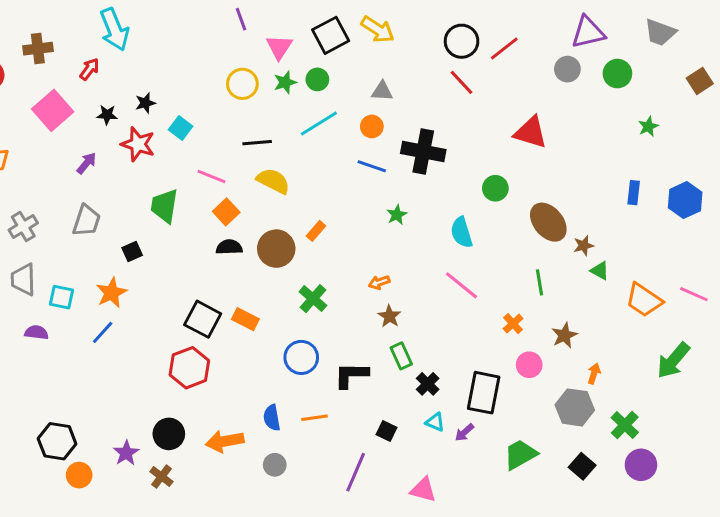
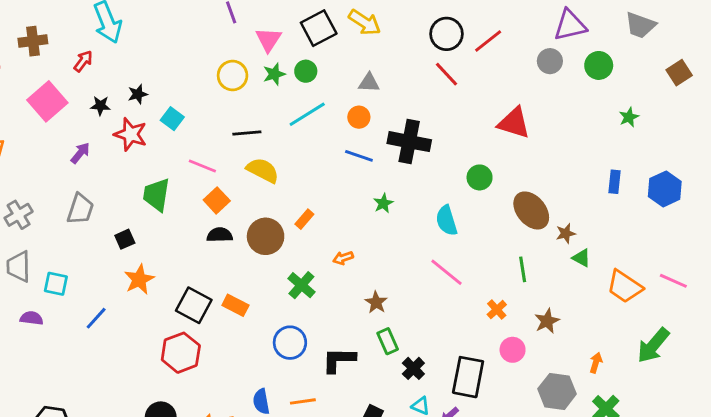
orange arrow: (379, 282) -> (343, 258), moved
orange star: (111, 293) -> (139, 279), moved
orange arrow: (594, 374) -> (596, 363), moved

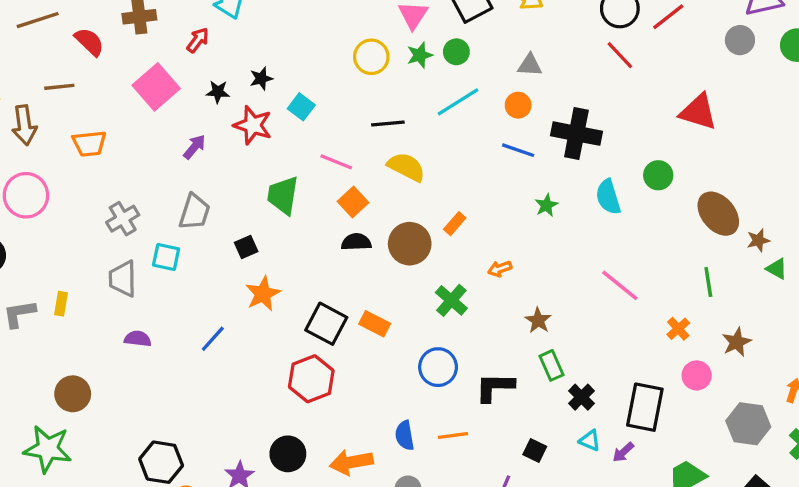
cyan semicircle: (446, 221) -> (608, 197), moved
cyan square: (56, 284) -> (166, 257), moved

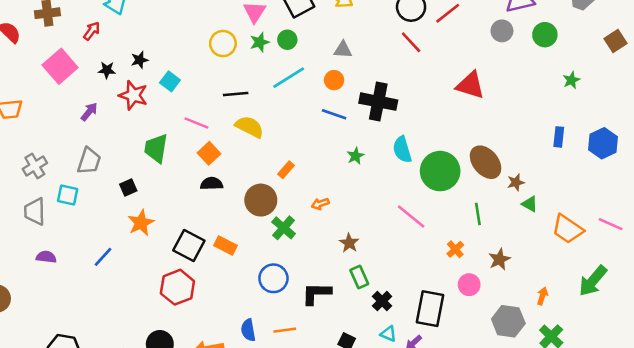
green circle: (658, 175) -> (440, 171), moved, size x1.8
brown circle: (410, 244) -> (261, 200), moved

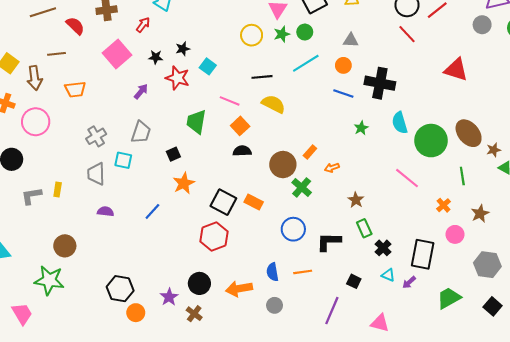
orange rectangle: (286, 170) -> (310, 152), moved

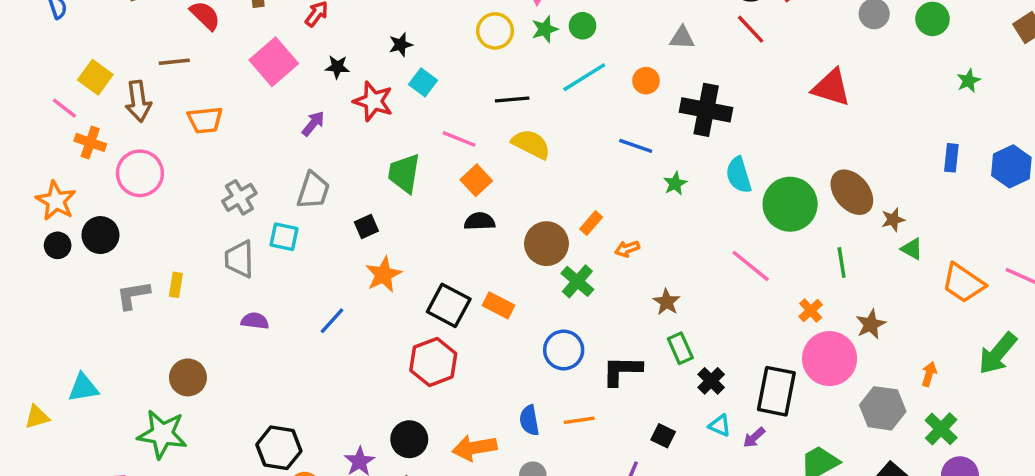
gray triangle: (351, 40) -> (682, 38), moved
black star: (183, 49) -> (401, 45), moved
blue line: (343, 94) -> (636, 146), moved
pink circle: (455, 234) -> (830, 359), size x1.8

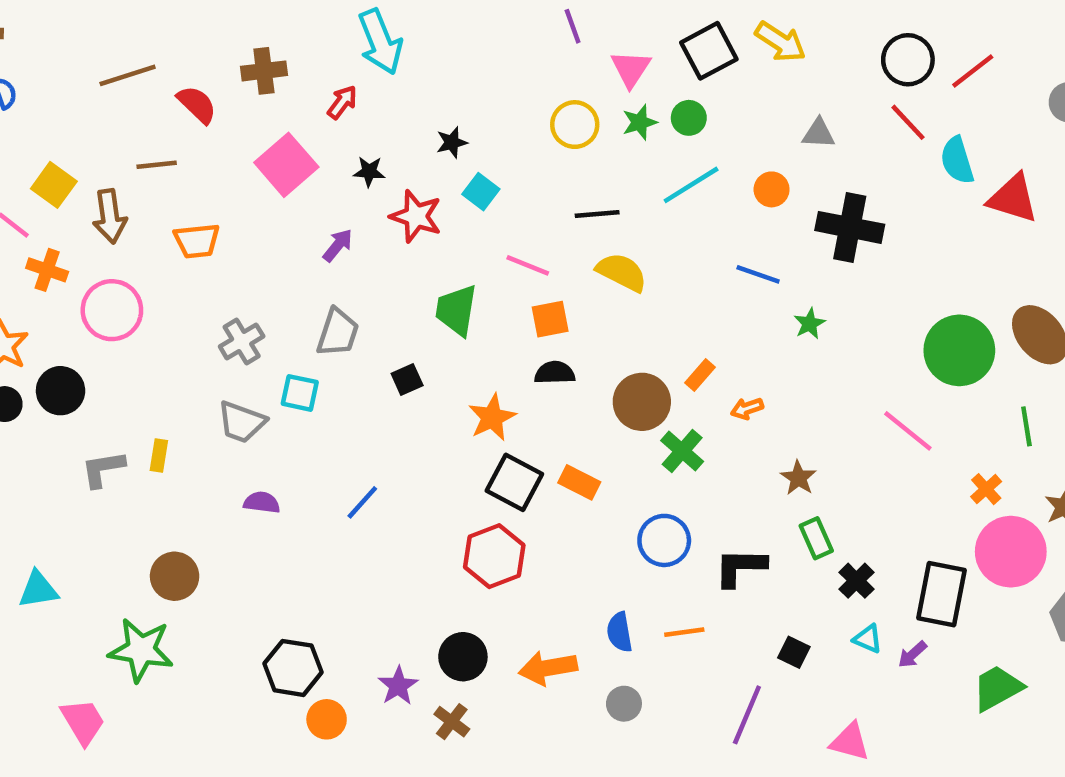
cyan semicircle: (739, 175) -> (957, 160), moved
orange square: (476, 180) -> (550, 319), turned 32
gray trapezoid: (239, 259) -> (242, 422), turned -69
orange star: (384, 275) -> (492, 417), moved

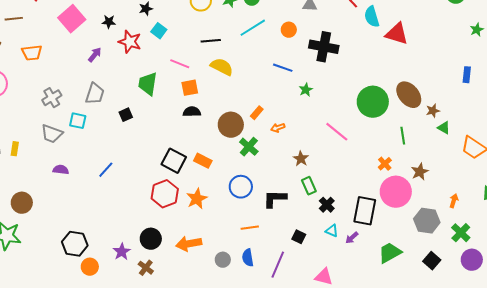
orange star: (492, 417) -> (197, 199), moved
pink line: (908, 431) -> (337, 132), moved
blue semicircle: (619, 632) -> (248, 258), moved

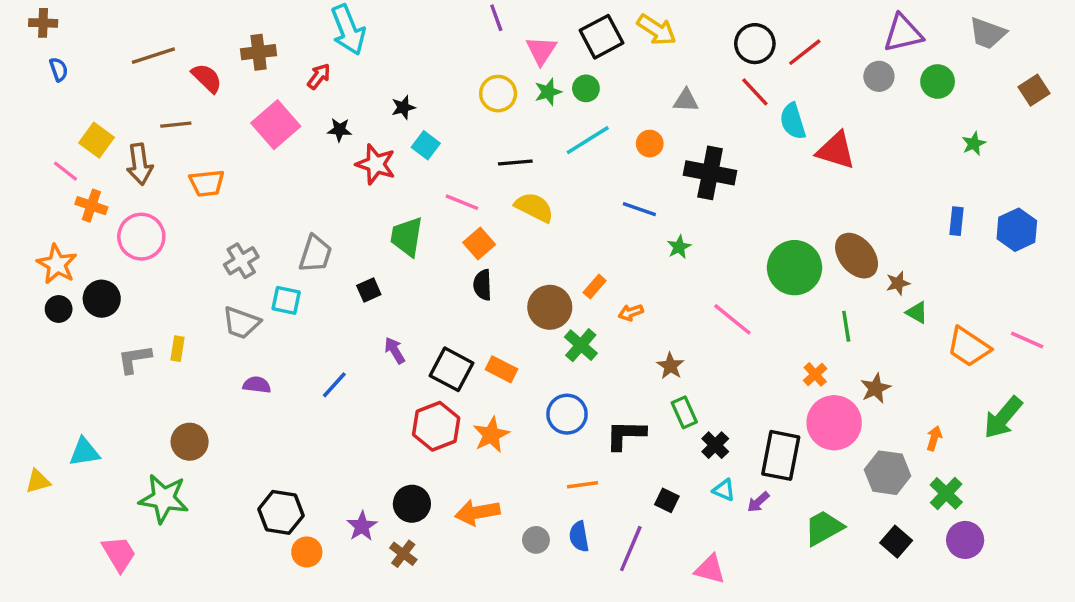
purple arrow: (95, 55) -> (395, 350), moved, turned -70
orange square: (190, 88) -> (479, 244), turned -30
black semicircle: (192, 112) -> (483, 285), turned -90

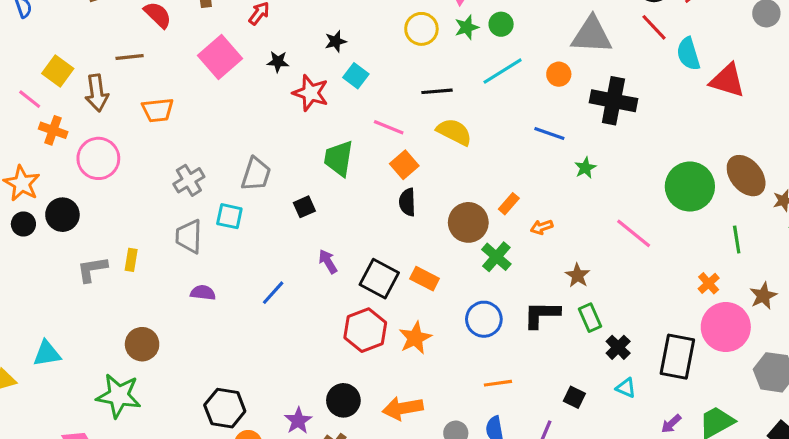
gray triangle: (686, 100) -> (592, 35), size x1.8
gray trapezoid: (241, 323) -> (189, 236), turned 72
black L-shape: (626, 435) -> (542, 315), moved
purple arrow: (758, 502) -> (671, 424), moved

